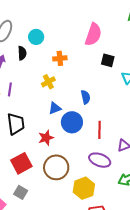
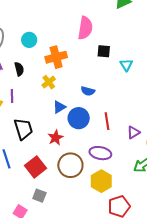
black semicircle: (22, 53) -> (19, 69), moved
orange cross: (60, 58) -> (56, 57), size x1.5
blue semicircle: (86, 97) -> (88, 91), turned 128
purple ellipse: (100, 160) -> (100, 153), moved

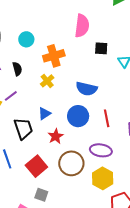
blue semicircle: (88, 91) -> (86, 89), size x1.5
purple line: (12, 96) -> (11, 96), turned 56
blue triangle: (59, 107) -> (44, 114), moved

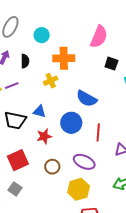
blue triangle: (44, 114) -> (39, 111), turned 32
black trapezoid: (23, 129) -> (15, 120), turned 105
brown circle: (71, 163) -> (52, 167), size x0.6

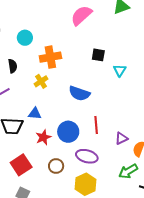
pink semicircle: (99, 37) -> (81, 15), moved, turned -145
blue circle: (71, 123) -> (68, 132), moved

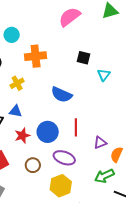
yellow cross: (41, 81) -> (17, 83), moved

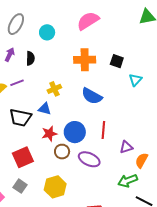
pink semicircle: (70, 17) -> (88, 21), moved
orange cross: (36, 56) -> (85, 60), moved
yellow cross: (17, 83) -> (54, 89), moved
brown circle: (33, 165) -> (62, 152), moved
yellow hexagon: (61, 186) -> (55, 187), moved

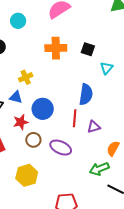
blue semicircle: (92, 96) -> (86, 94), moved, turned -110
blue circle: (75, 132) -> (43, 109), moved
purple triangle: (126, 147) -> (94, 127), moved

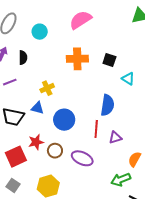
cyan triangle: (107, 68) -> (128, 79), turned -40
red star: (21, 122) -> (36, 142), moved

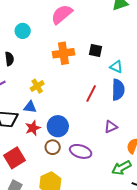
blue semicircle: (107, 105) -> (118, 90), moved
blue circle: (64, 120) -> (58, 126), moved
red line: (96, 129) -> (91, 94), moved, turned 30
red star: (36, 142) -> (33, 128), moved

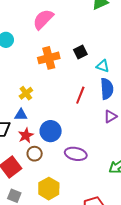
black square: (95, 51) -> (80, 52), turned -32
purple triangle: (111, 127) -> (110, 117), moved
brown circle: (53, 147) -> (35, 154), moved

